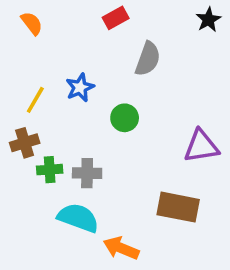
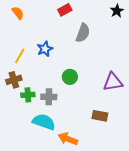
green circle: (125, 118) -> (70, 77), moved
brown rectangle: (178, 207) -> (100, 116), size x0.7

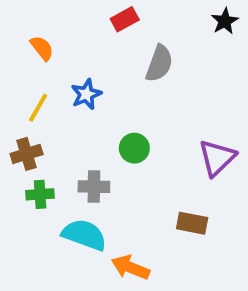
orange semicircle: (18, 13) -> (42, 48), moved
purple triangle: (113, 82) -> (217, 158), turned -35
green cross: (28, 95) -> (40, 194), moved

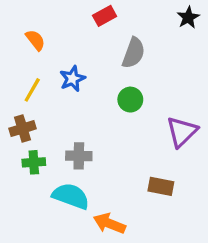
green circle: (134, 148) -> (130, 100), moved

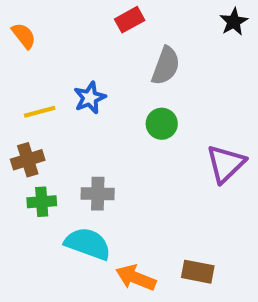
orange semicircle: (35, 40) -> (24, 36), moved
yellow line: (32, 90) -> (40, 112), turned 45
brown rectangle: (161, 186) -> (198, 272), moved

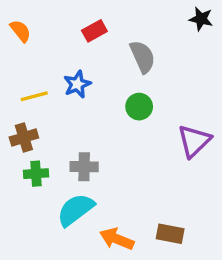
red rectangle: (130, 20) -> (94, 31), moved
black star: (234, 22) -> (201, 19), turned -30
gray semicircle: (166, 66) -> (143, 57), turned -44
cyan semicircle: (88, 244) -> (76, 210), turned -57

